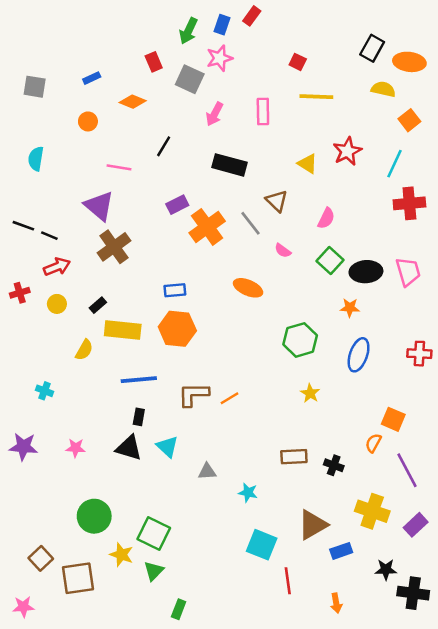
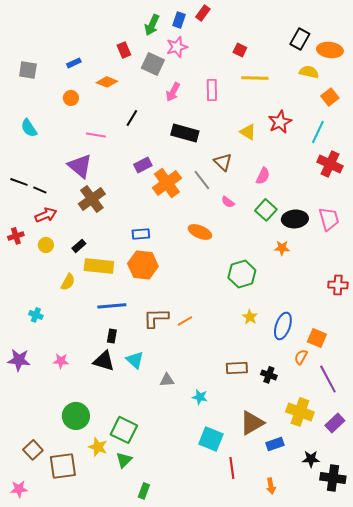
cyan semicircle: (36, 159) -> (29, 128), turned -42
red cross: (409, 203) -> (330, 164), turned 30
blue ellipse: (359, 355) -> (283, 326), moved

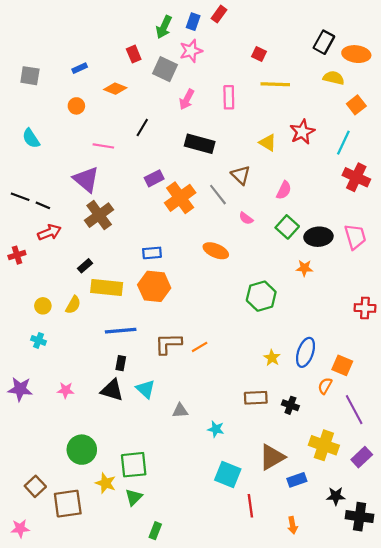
yellow circle: (46, 245) -> (43, 306), moved
yellow star: (250, 317) -> (272, 358), moved
green square: (124, 430) -> (134, 465), turned -32

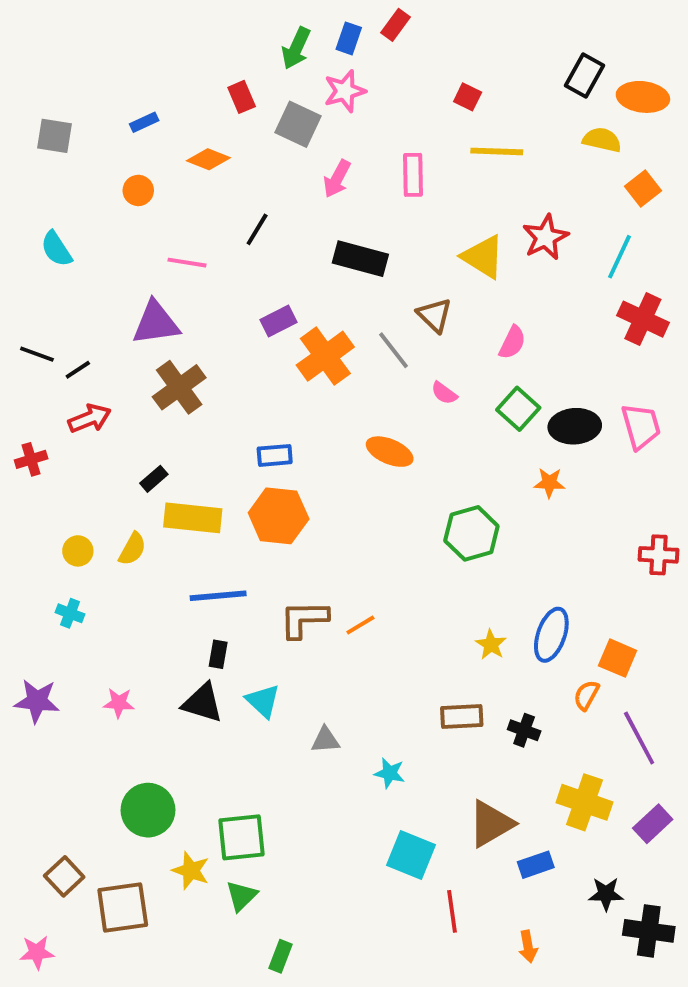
yellow triangle: (268, 143) -> (483, 257), size x1.4
purple triangle: (86, 179) -> (156, 323), turned -48
black line: (43, 205) -> (78, 370), turned -56

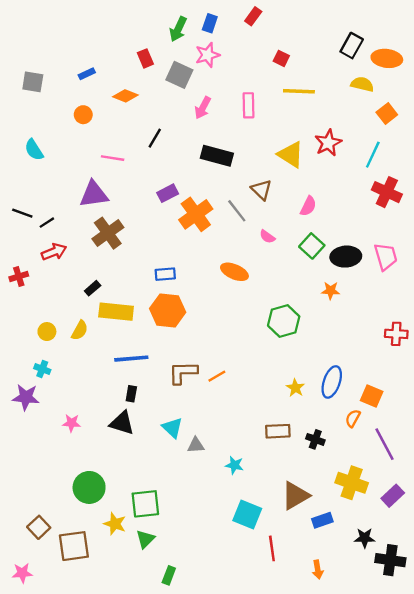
red rectangle: (395, 25) -> (253, 16), moved
purple star: (37, 701) -> (26, 397), moved
cyan triangle: (263, 701) -> (172, 428), moved

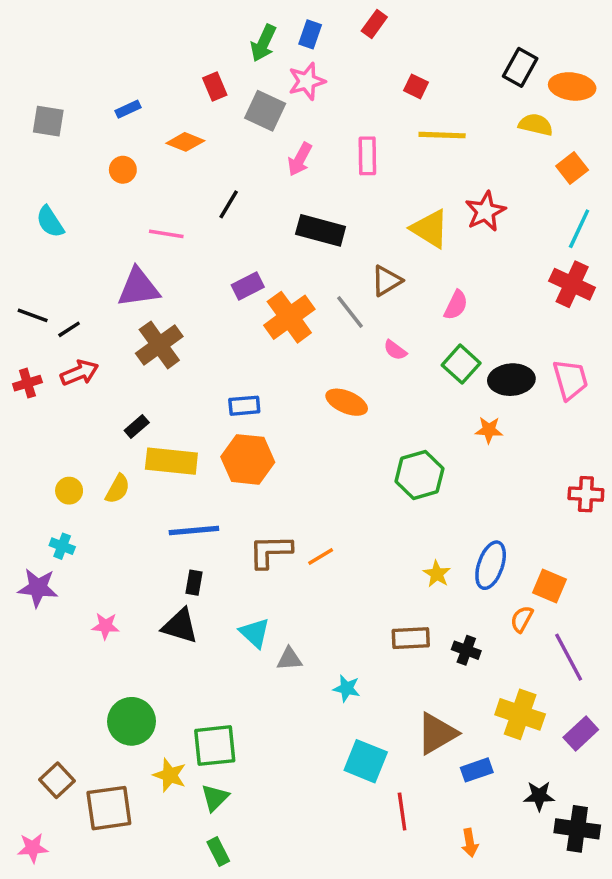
cyan line: (373, 155) -> (579, 229), moved
brown triangle: (261, 190) -> (387, 281), turned 45
red cross: (19, 276) -> (27, 383), moved
green rectangle: (169, 575) -> (218, 851), moved, turned -48

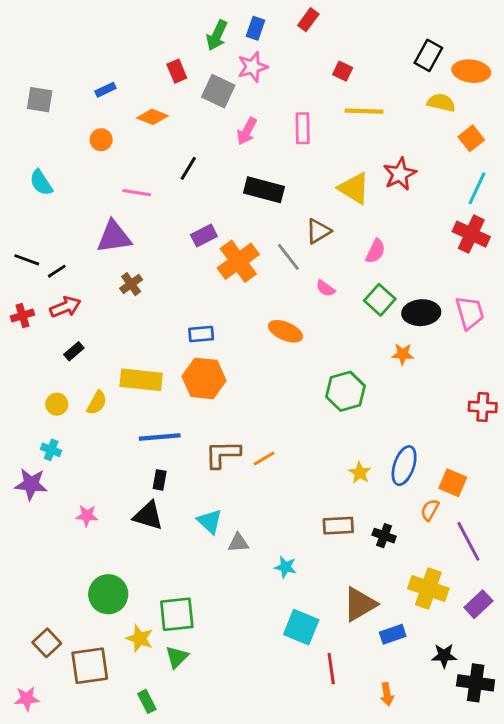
brown cross: (159, 345) -> (131, 284), size x0.6
black rectangle: (137, 426) -> (74, 351), moved
green rectangle: (218, 851) -> (147, 701), moved

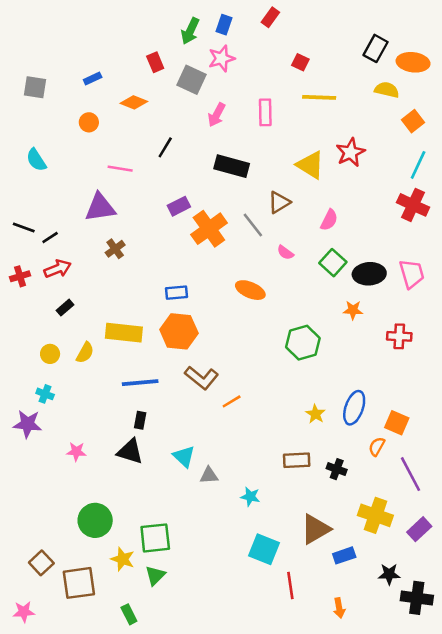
red cross: (483, 407) -> (399, 336), moved
brown L-shape: (223, 454) -> (201, 378), moved, turned -140

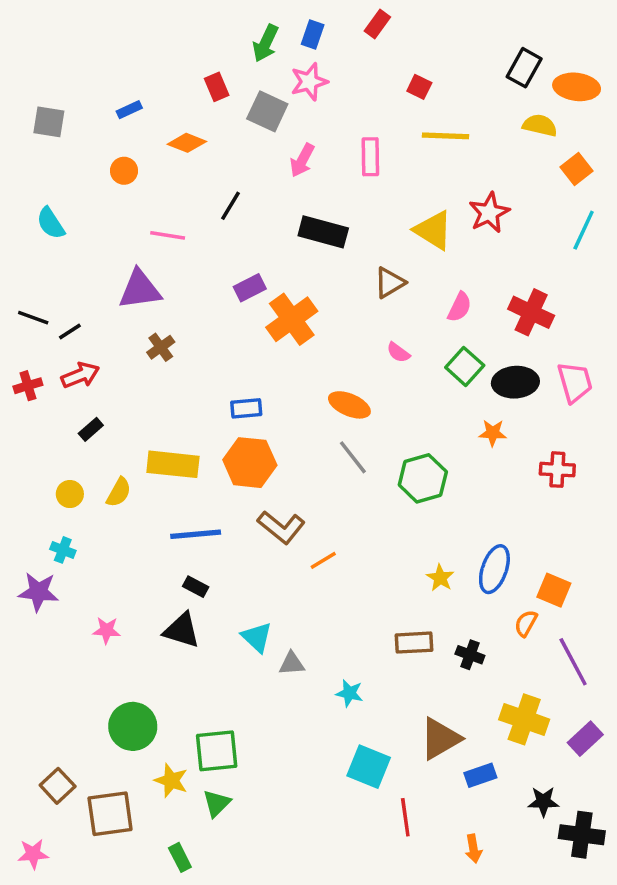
red cross: (413, 205) -> (531, 312), moved
gray line: (253, 225) -> (353, 457), moved
black rectangle: (140, 420) -> (196, 587), turned -72

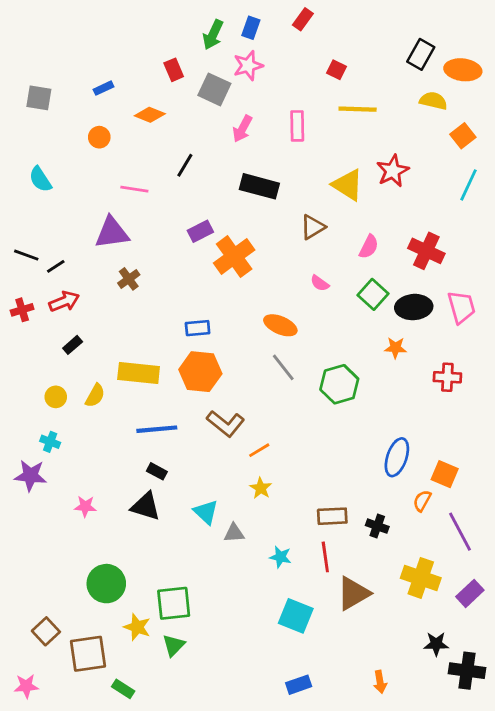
yellow star: (440, 578) -> (261, 488), moved
blue rectangle: (480, 775) -> (299, 685), moved
red line: (405, 817) -> (325, 557), moved
green rectangle: (180, 857) -> (123, 689), moved, turned -30

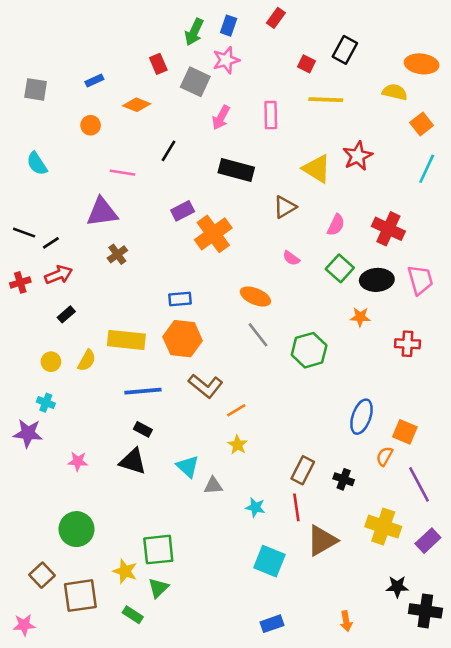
black rectangle: (421, 54) -> (345, 50), moved
brown rectangle: (332, 516) -> (303, 470), turned -60
green circle: (106, 584) -> (76, 529), moved
green rectangle: (123, 689) -> (133, 615), moved

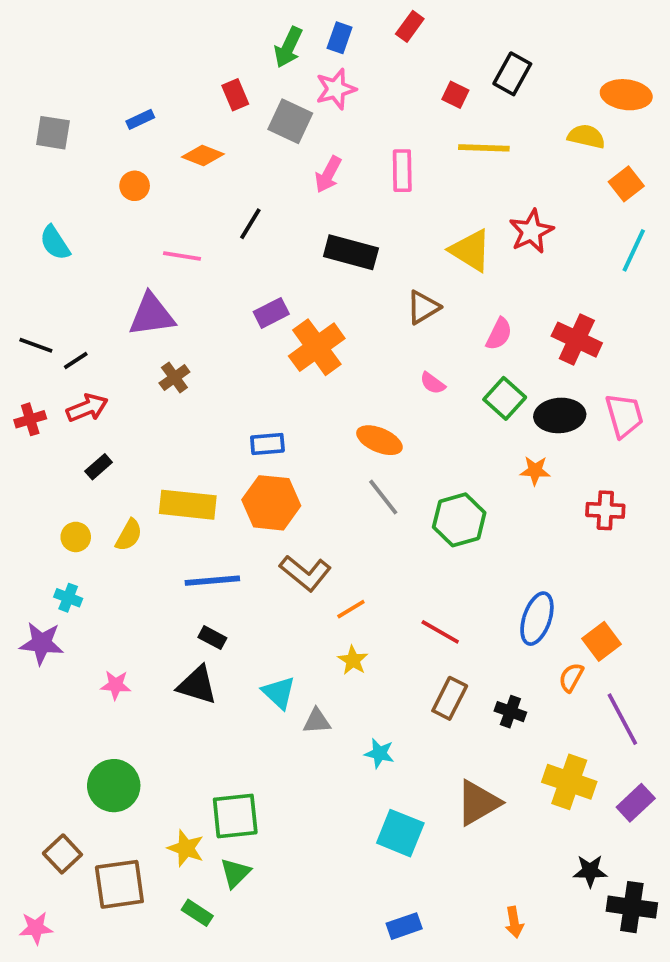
orange square: (405, 432) -> (602, 641), turned 30
red line: (296, 507) -> (440, 632), moved, turned -52

